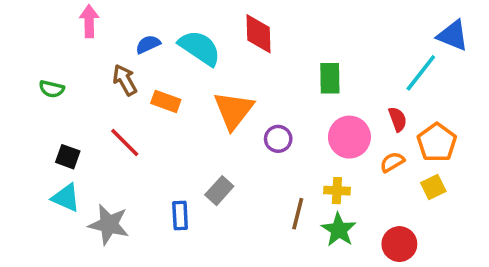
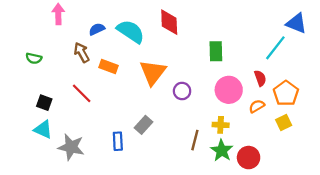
red circle: (399, 244) -> (249, 158), moved

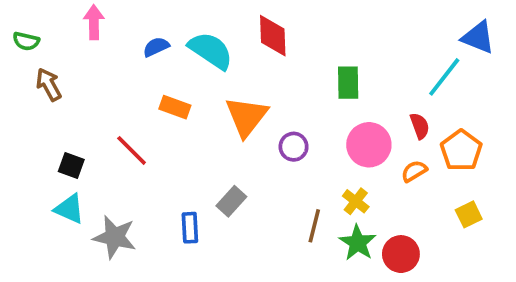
brown arrow: (82, 52) -> (49, 84), moved
green semicircle: (34, 58) -> (26, 41), moved
yellow square: (284, 123) -> (469, 214), moved
yellow cross: (221, 125) -> (356, 201), turned 35

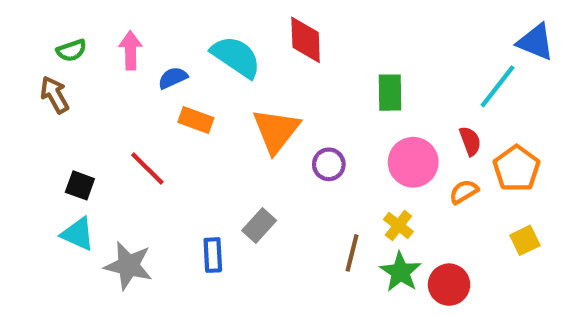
pink arrow: (94, 22) -> (131, 50), moved
green semicircle: (26, 41) -> (71, 50), moved, turned -32
blue semicircle: (156, 47) -> (173, 78), moved

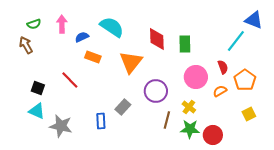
red diamond: (306, 40) -> (157, 39), moved
purple circle: (329, 164) -> (156, 91), moved, size x1.5
green star: (401, 272) -> (190, 129), turned -30

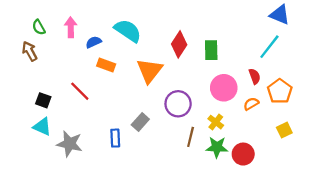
blue triangle: (254, 20) -> (280, 15), moved
green semicircle: (34, 24) -> (39, 27), turned 80
red diamond: (157, 39) -> (179, 44), turned 35

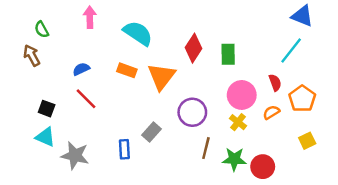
pink arrow: (71, 27) -> (90, 17), moved
blue semicircle: (94, 42) -> (81, 69), moved
orange rectangle: (106, 65) -> (127, 70), moved
yellow cross: (216, 122) -> (238, 122), moved

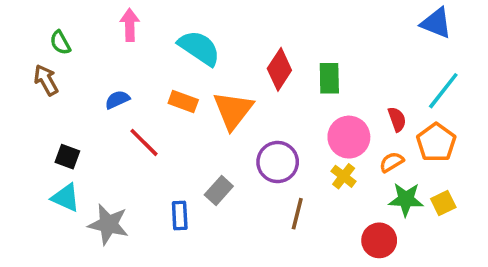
cyan line: (291, 51) -> (443, 91), moved
red line: (86, 99) -> (144, 142), moved
green star: (234, 159) -> (406, 199), moved

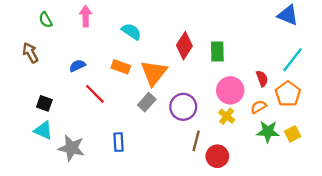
green semicircle: (60, 43) -> (46, 20), moved
cyan semicircle: (199, 48) -> (131, 32), size x0.7
gray rectangle: (219, 191) -> (147, 102), moved
red circle: (379, 240) -> (217, 156), moved

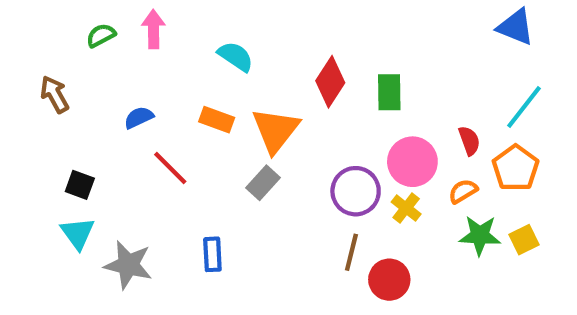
green semicircle: (46, 20) -> (101, 35), moved, turned 91
purple circle: (183, 107) -> (356, 191), moved
cyan triangle: (43, 130) -> (78, 233), turned 30

